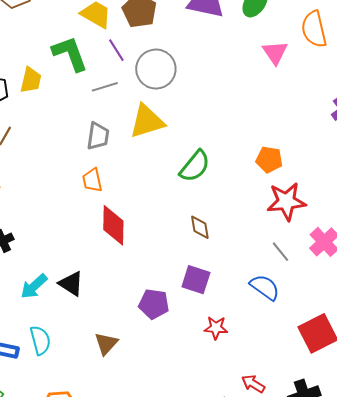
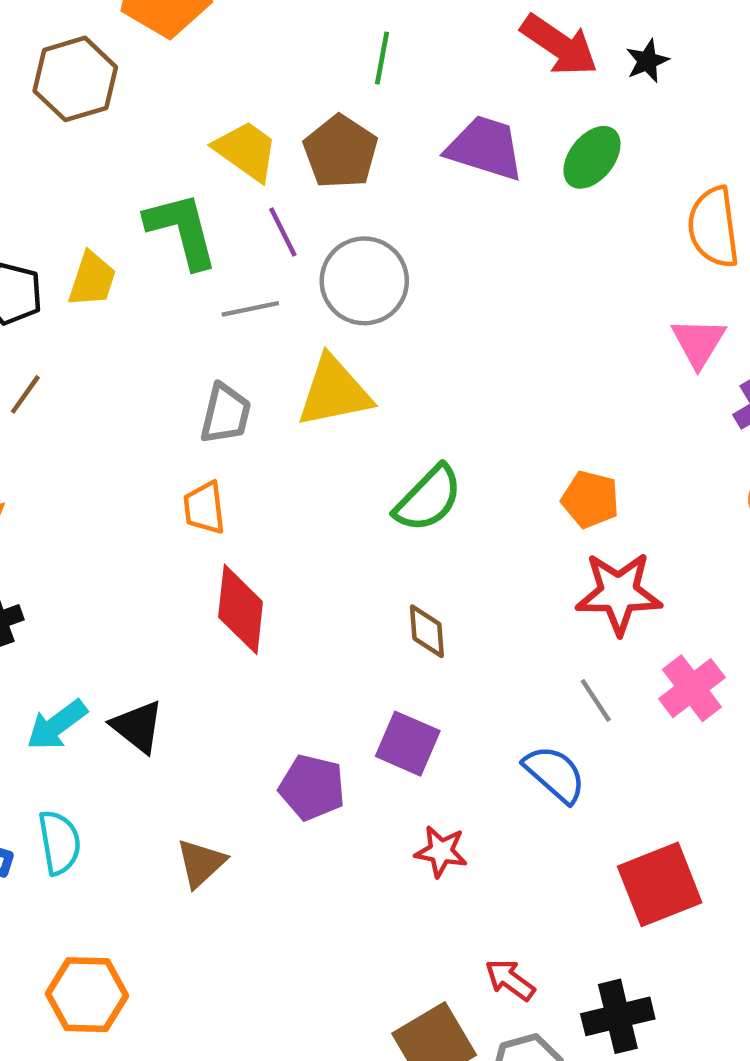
pink triangle: (275, 53) -> (699, 342), moved

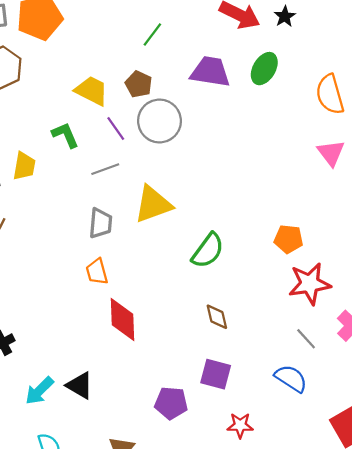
green line: (382, 58) -> (152, 35), turned 35
brown pentagon: (341, 152) -> (139, 84), size x0.7
green L-shape: (182, 230) -> (65, 135), size x0.7
gray circle: (364, 281) -> (159, 121), moved

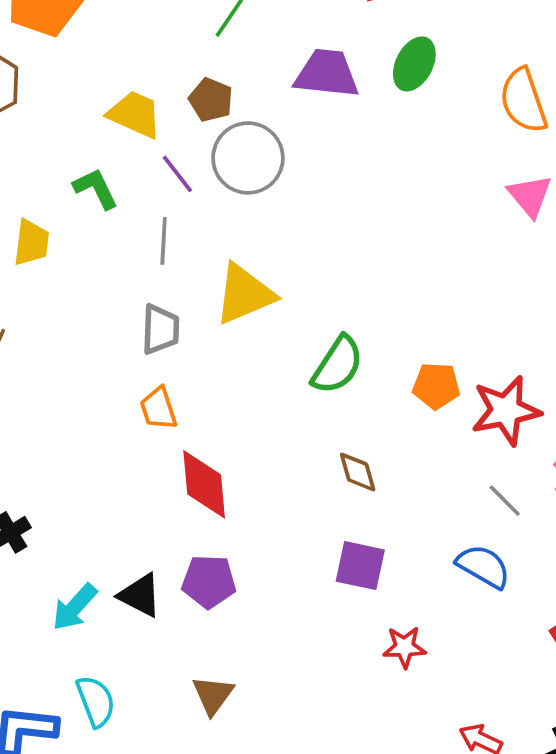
gray line: (105, 169) -> (164, 241), turned -64
orange pentagon: (289, 239) -> (436, 386), moved
purple pentagon: (171, 403) -> (209, 581), moved

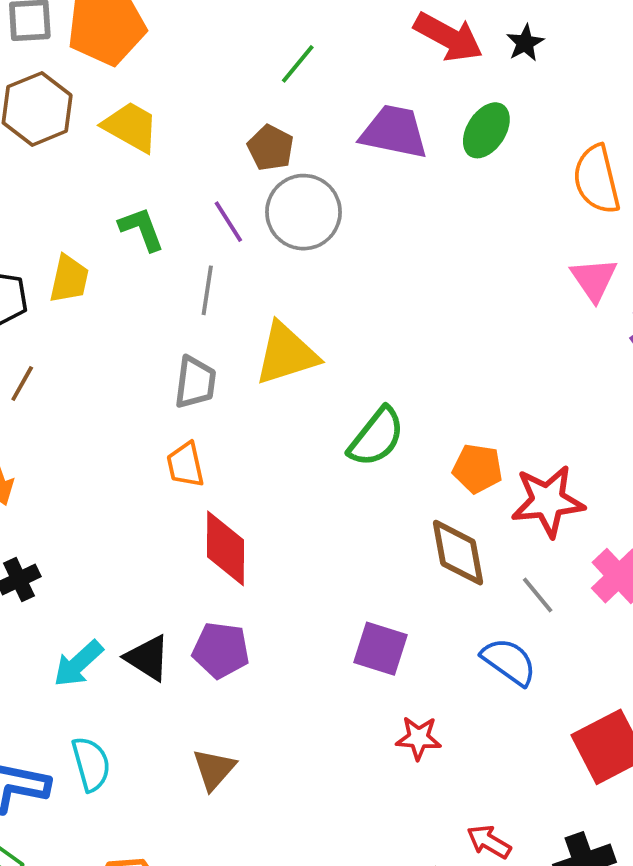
yellow trapezoid: (135, 114) -> (131, 127), moved
brown diamond: (358, 472) -> (458, 553), moved, size x1.5

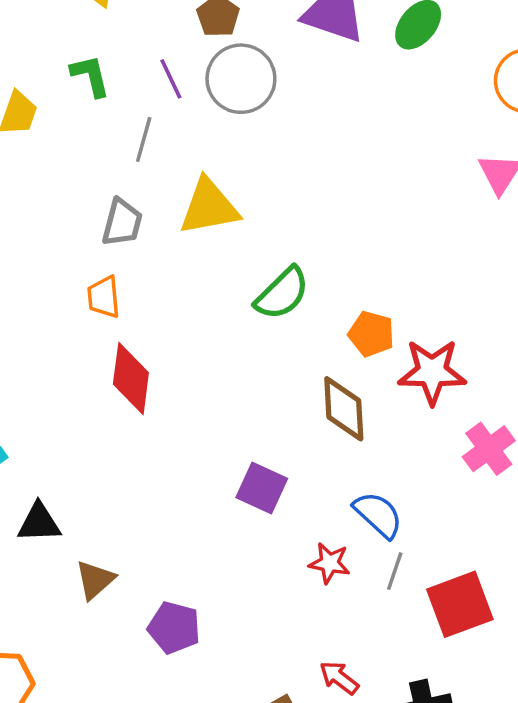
gray line: (538, 595) -> (395, 571), moved, turned 51
purple pentagon: (221, 650) -> (174, 628), moved
black triangle: (148, 658) -> (39, 523), moved, turned -42
red star: (419, 738) -> (329, 563), moved

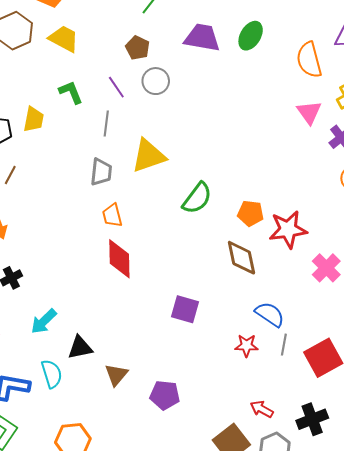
gray circle: (241, 79) -> (156, 81), size x0.7
orange trapezoid: (104, 297) -> (112, 215), moved
purple square: (262, 488) -> (185, 309), moved

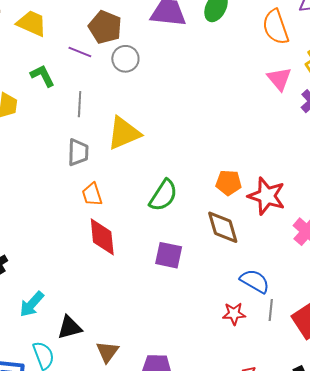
brown pentagon: (138, 48) -> (105, 27), size x1.4
purple line: (116, 87) -> (80, 52), moved, turned -30
green semicircle: (197, 198) -> (163, 195), moved
red star: (288, 229) -> (267, 196), turned 30
purple square: (185, 309) -> (169, 255), moved

